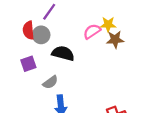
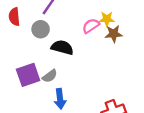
red semicircle: (28, 30) -> (14, 17), moved
purple square: (28, 64) -> (28, 75), moved, size x1.5

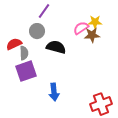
red semicircle: (14, 17) -> (14, 44), moved, turned 70
brown star: (114, 34) -> (92, 35), moved
gray semicircle: (50, 76) -> (24, 53), moved, turned -56

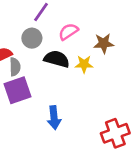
yellow star: (95, 22) -> (84, 64), moved
pink semicircle: (81, 28) -> (68, 32), moved

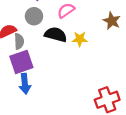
brown star: (104, 43) -> (112, 21), moved, turned 30
blue arrow: (54, 118) -> (25, 84), moved

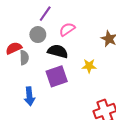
yellow star: (80, 39) -> (89, 66), moved
purple square: (21, 62) -> (57, 76), moved

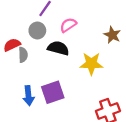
yellow star: (89, 66) -> (91, 64), size x1.5
purple square: (57, 76) -> (53, 92), moved

